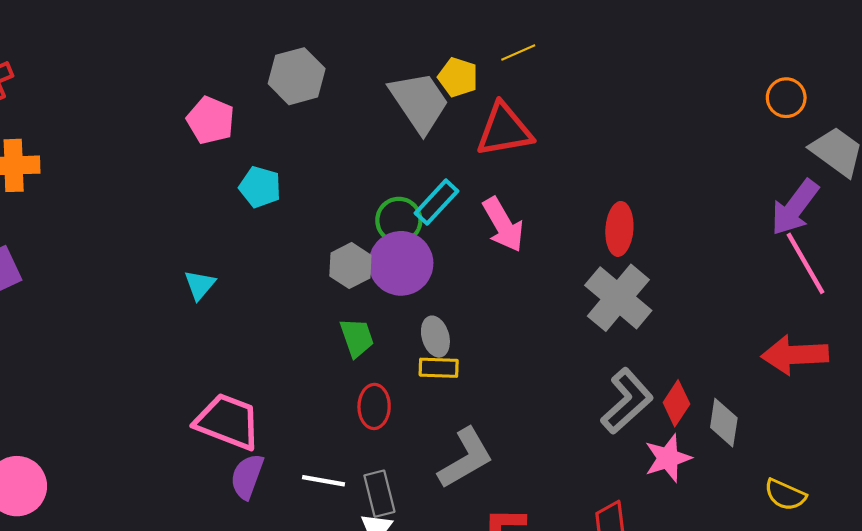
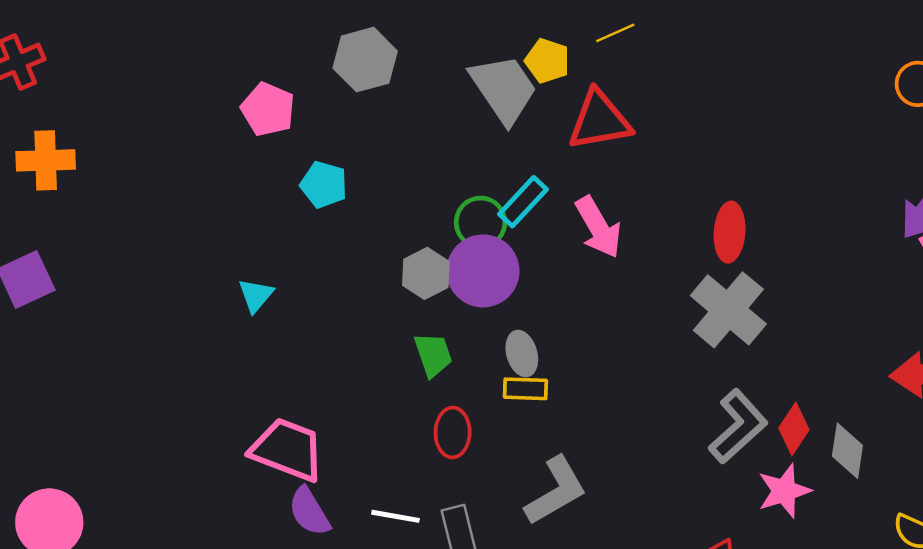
purple semicircle: (247, 476) -> (309, 511), turned -51

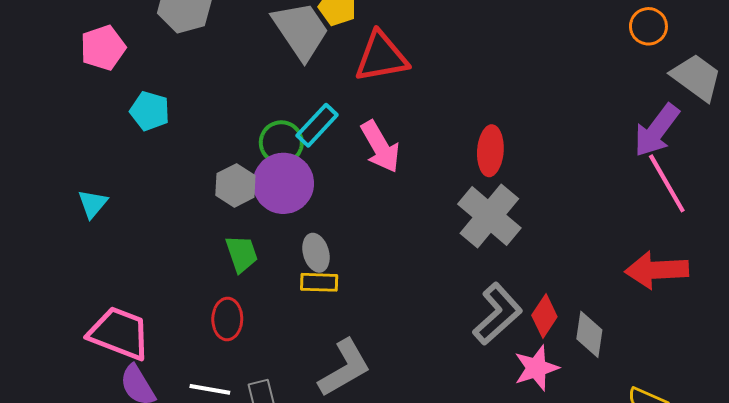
pink pentagon: (268, 109) -> (103, 48), turned 30
red ellipse: (453, 433) -> (227, 319), moved

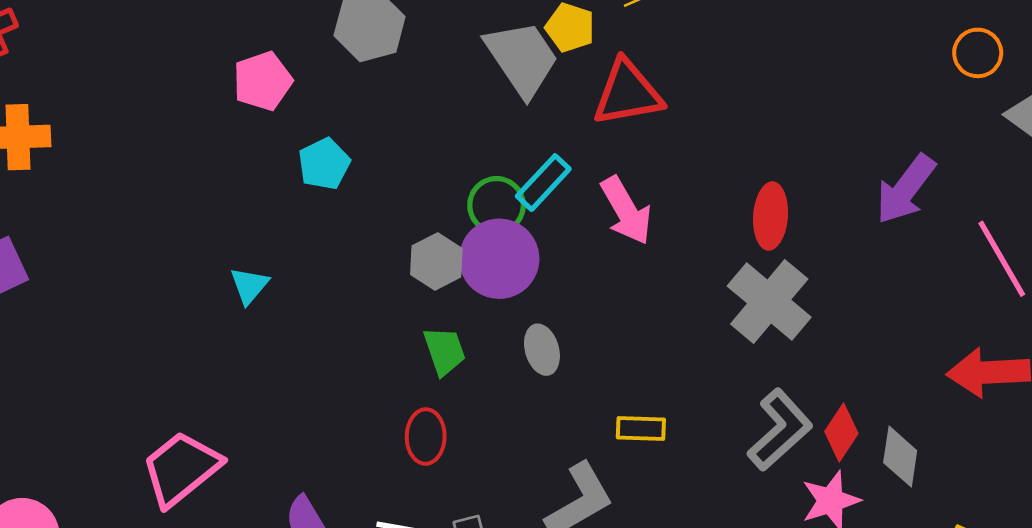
cyan pentagon: (150, 111) -> (324, 164), turned 30
purple arrow: (657, 130) -> (906, 189), moved
yellow rectangle: (319, 282) -> (641, 428), moved
pink trapezoid: (119, 333) -> (181, 469), moved, turned -60

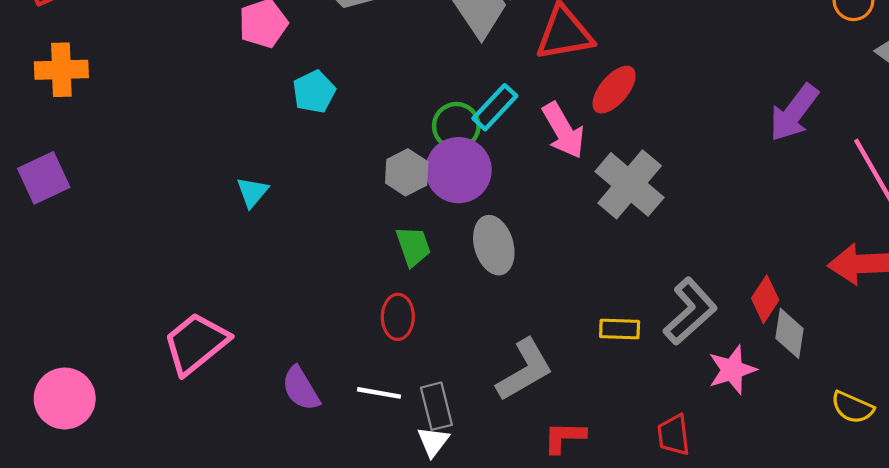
red ellipse: (771, 216) -> (614, 90), moved, turned 36
gray cross: (769, 302) -> (630, 184), moved
gray ellipse: (542, 350) -> (494, 245), size x1.4
yellow rectangle: (641, 428) -> (620, 329), moved
red diamond: (841, 433) -> (765, 299), moved

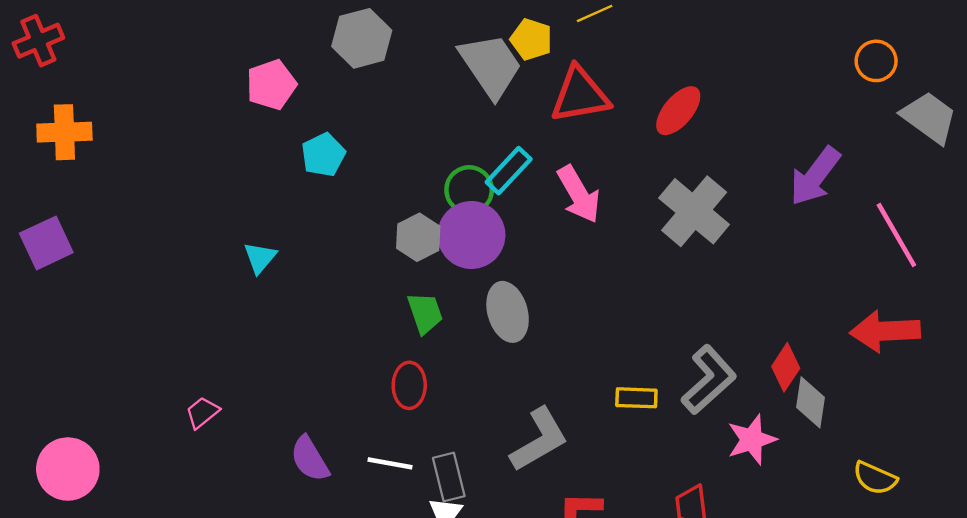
red ellipse: (614, 90) -> (678, 111), moved
gray cross: (630, 184) -> (694, 211), moved
pink trapezoid: (196, 343) -> (202, 412), size x0.5

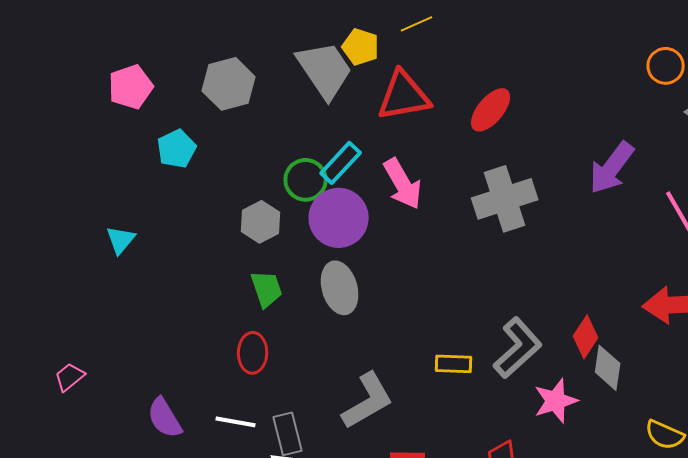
gray hexagon: (362, 38) -> (229, 84), moved
gray cross: (694, 211) -> (505, 199), turned 32
purple circle: (471, 235) -> (339, 218), moved

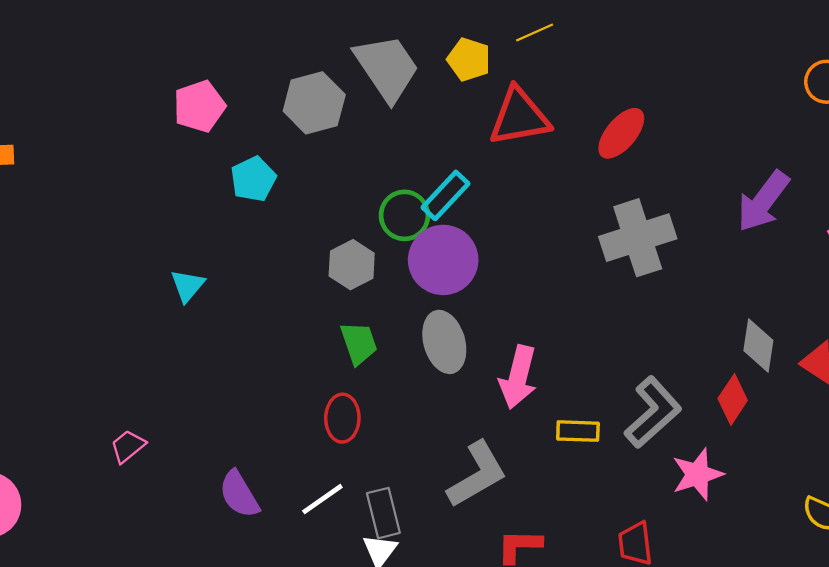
gray trapezoid: (325, 70) -> (387, 68), moved
pink arrow: (403, 184) -> (518, 377), moved, turned 44
gray diamond: (608, 368) -> (758, 345), moved
white line: (236, 422) -> (322, 499), turned -45

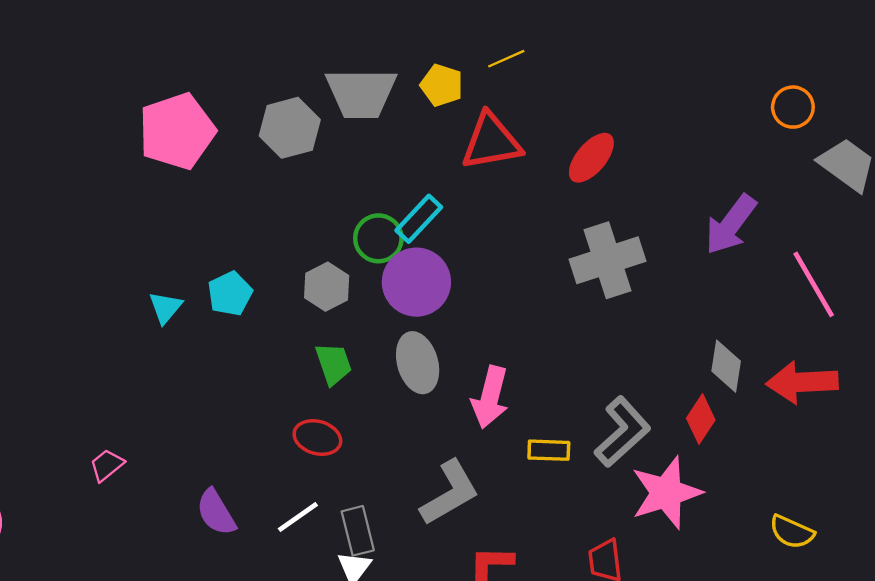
gray trapezoid: (387, 68) -> (361, 93), turned 124
pink pentagon: (199, 106) -> (177, 131), size x1.5
cyan pentagon: (253, 179) -> (230, 294), moved
red ellipse: (342, 418) -> (317, 437), turned -75
pink star: (697, 474) -> (666, 493), size x1.4

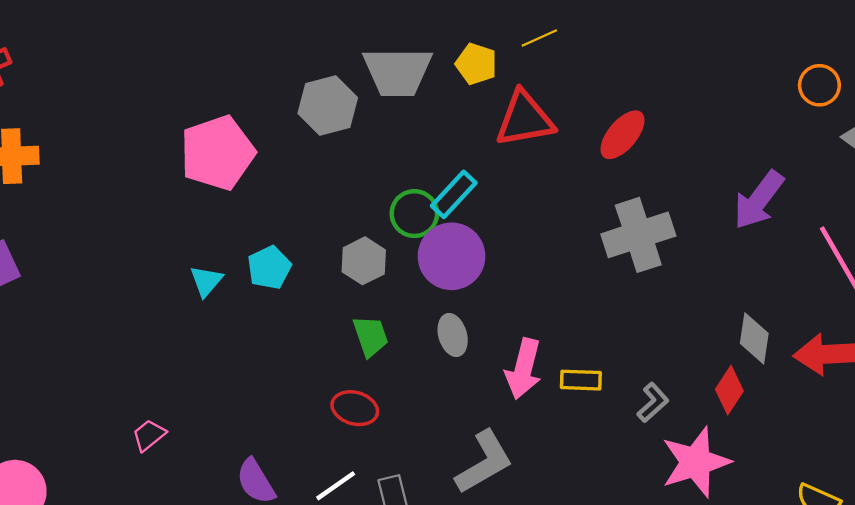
pink pentagon: (177, 131) -> (217, 153), moved
gray ellipse: (418, 363) -> (453, 335), size x0.7
gray L-shape: (622, 432) -> (653, 403), size x0.6
yellow rectangle: (549, 450) -> (581, 380), moved

